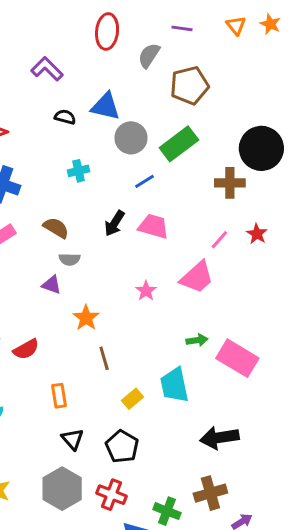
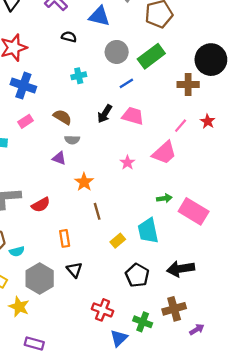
blue triangle: (106, 106) -> (99, 16), moved
black pentagon: (122, 447) -> (137, 275), moved
gray hexagon: (62, 489) -> (40, 278), moved

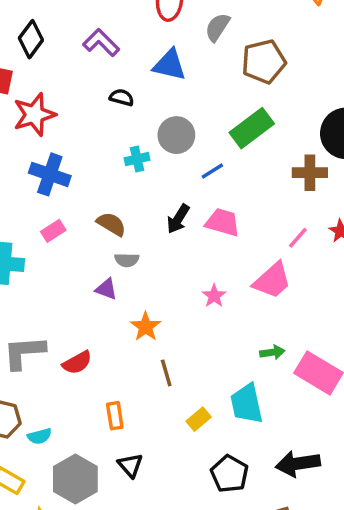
gray circle: (117, 52) -> (176, 135), moved

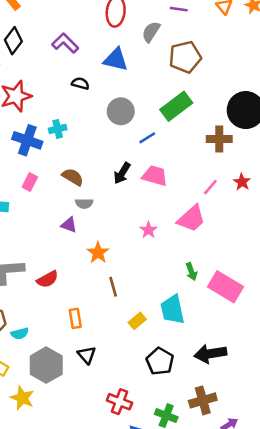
cyan cross: (137, 159) -> (58, 129), moved
pink rectangle: (53, 231) -> (30, 182), turned -30
green arrow: (272, 352) -> (191, 272), turned 78

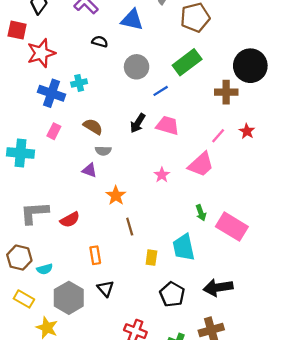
yellow rectangle: (137, 321) -> (151, 258), turned -42

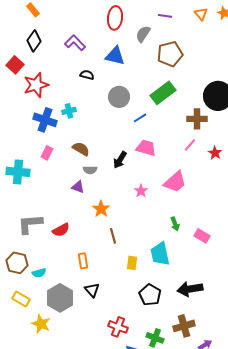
red square: (17, 30) -> (15, 65), turned 30
black arrow: (138, 123) -> (120, 160), moved
pink line: (218, 136) -> (190, 145), moved
pink rectangle: (232, 227) -> (202, 236), size x0.6

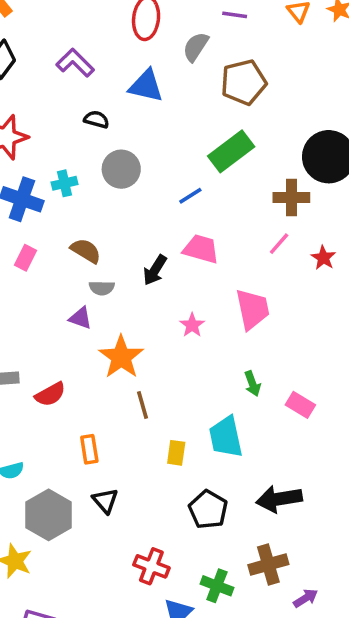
gray circle: (119, 97) -> (121, 169), moved
pink trapezoid: (175, 182) -> (252, 309), turned -60
orange star: (101, 209) -> (121, 357), size x1.4

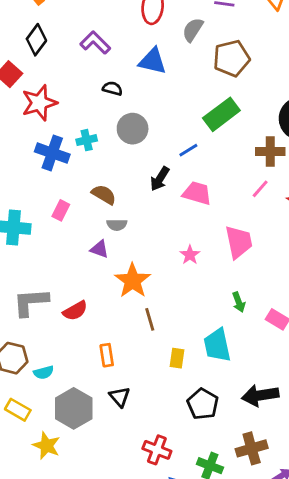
pink rectangle: (25, 258) -> (61, 210), moved
black arrow: (155, 270) -> (160, 179), moved

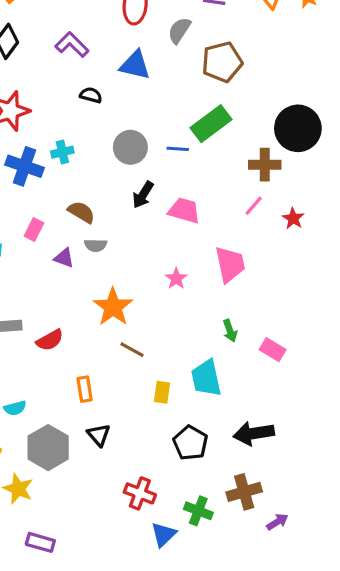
gray circle: (133, 129) -> (130, 147), moved
blue line: (188, 150) -> (178, 149), moved, turned 36
purple triangle: (100, 249) -> (64, 258), moved
brown line: (150, 319) -> (132, 350), turned -45

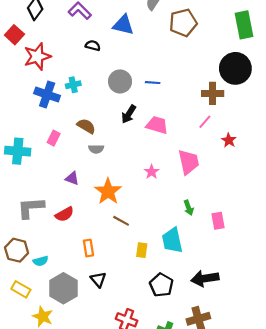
green rectangle: (211, 124) -> (244, 25), moved, turned -64
red star: (293, 218) -> (229, 140), moved
purple triangle: (64, 258) -> (72, 178), moved
pink rectangle: (273, 350) -> (218, 221), turned 49

